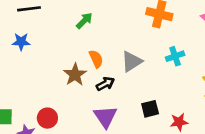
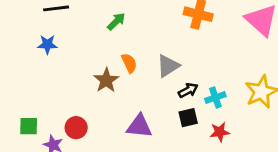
cyan cross: (175, 56) -> (215, 97), moved
black arrow: (105, 84) -> (188, 90), moved
purple triangle: (105, 117) -> (139, 126), turned -50

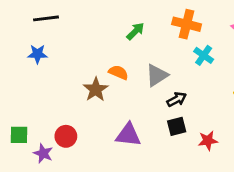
green arrow: (116, 21) -> (135, 31), moved
orange semicircle: (129, 63) -> (118, 72), turned -42
cyan cross: (215, 97) -> (204, 55), moved, turned -36

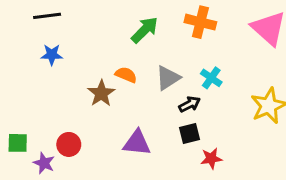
green arrow: (135, 31) -> (145, 30), size x1.4
blue star: (37, 54) -> (52, 55), moved
cyan cross: (204, 55) -> (211, 78), moved
red star: (208, 141) -> (211, 158), moved

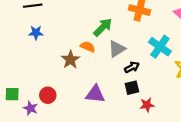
green arrow: (145, 30) -> (103, 27), moved
cyan cross: (211, 78) -> (160, 47), moved, size x1.5

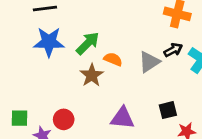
green arrow: (103, 27) -> (88, 43), moved
blue star: (36, 33) -> (49, 42), size x1.6
black arrow: (132, 67) -> (173, 50), moved

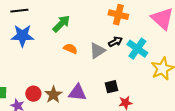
green arrow: (88, 43) -> (61, 24), moved
brown star: (92, 75) -> (53, 95), moved

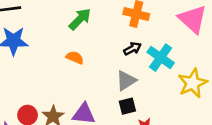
green arrow: (61, 24) -> (80, 19), moved
gray triangle: (97, 51) -> (126, 81), moved

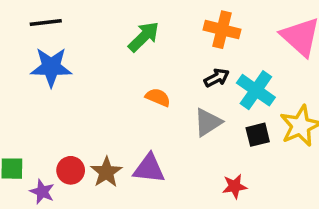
orange semicircle: (75, 58) -> (158, 97), moved
black square: (127, 106) -> (258, 135), moved

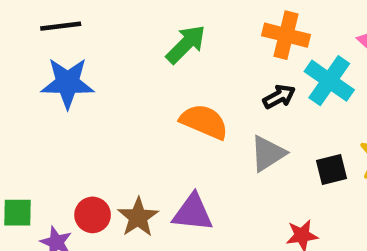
cyan cross: (256, 90) -> (329, 81), moved
orange semicircle: (158, 97) -> (204, 122), size x1.5

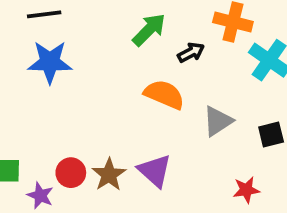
black arrow: (279, 97) -> (191, 53), moved
purple triangle: (193, 213) -> (155, 171), turned 36

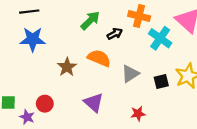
brown star: (109, 175) -> (67, 67), moved
red star: (246, 190) -> (138, 114), moved

